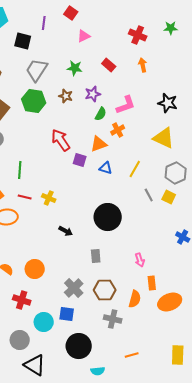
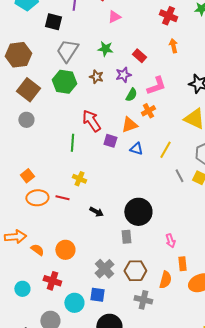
red rectangle: (109, 65) -> (139, 56), moved
green line: (20, 170) -> (72, 143), moved
red line: (25, 197) -> (62, 198), moved
black circle: (108, 217) -> (138, 212), moved

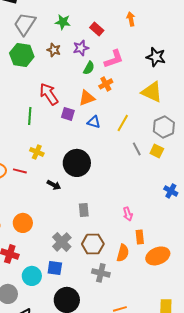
black circle: (138, 212) -> (77, 163), moved

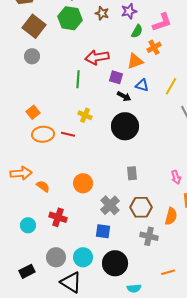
red arrow: (49, 94) -> (97, 57), turned -65
black arrow: (54, 185) -> (124, 96), moved
orange circle: (23, 223) -> (83, 183), moved
cyan circle: (32, 276) -> (83, 257), moved

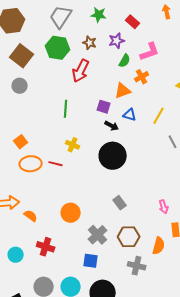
red arrow: (97, 57) -> (81, 71), moved, turned -55
gray rectangle: (132, 173) -> (120, 203), turned -32

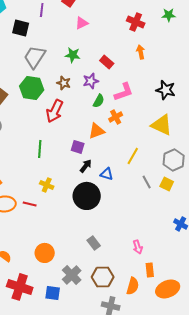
blue triangle: (130, 115) -> (107, 174), moved
black arrow: (112, 126) -> (86, 166), turned -80
red cross: (46, 247) -> (20, 287), size x1.4
blue square: (91, 261) -> (53, 293), moved

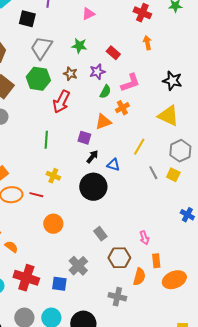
orange circle: (45, 253) -> (53, 224), moved
brown hexagon: (103, 277) -> (119, 258), moved

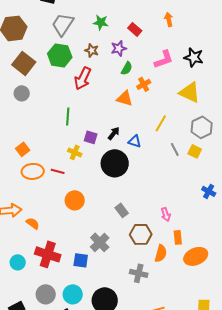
pink L-shape: (130, 83) -> (164, 59), moved
orange triangle: (103, 122) -> (125, 98), turned 36
purple square: (84, 138) -> (91, 137), moved

